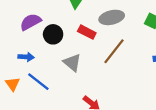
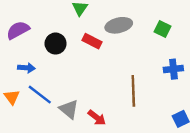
purple semicircle: (31, 22) -> (18, 30), moved
brown line: (114, 51) -> (133, 91), moved, turned -40
gray triangle: (72, 63) -> (69, 109), moved

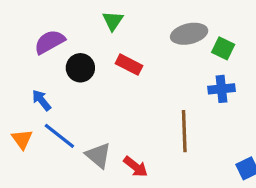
gray ellipse: (119, 25) -> (189, 34), moved
purple semicircle: (18, 30) -> (50, 42), moved
blue arrow: (26, 68) -> (41, 100), turned -133
blue cross: (173, 69) -> (221, 89), moved

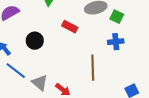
red rectangle: (129, 65) -> (70, 27), moved
black circle: (80, 68) -> (35, 41), moved

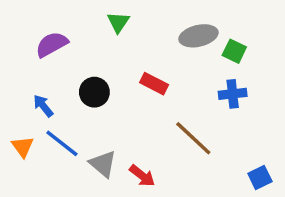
red rectangle: (70, 27) -> (154, 84), moved
brown line: (93, 68) -> (193, 138), turned -45

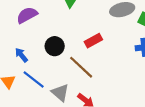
red rectangle: (154, 84) -> (93, 41), turned -56
brown line: (193, 138) -> (81, 67), moved

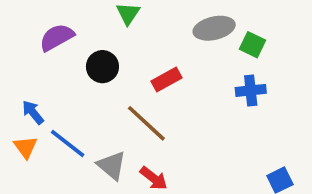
black circle: (55, 46) -> (102, 67), moved
blue arrow: (21, 55) -> (33, 112), moved

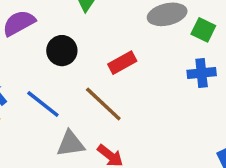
blue line: (68, 143) -> (43, 104), moved
gray triangle: (112, 165) -> (71, 144), turned -48

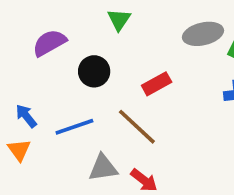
blue line: (43, 104) -> (74, 127), turned -57

